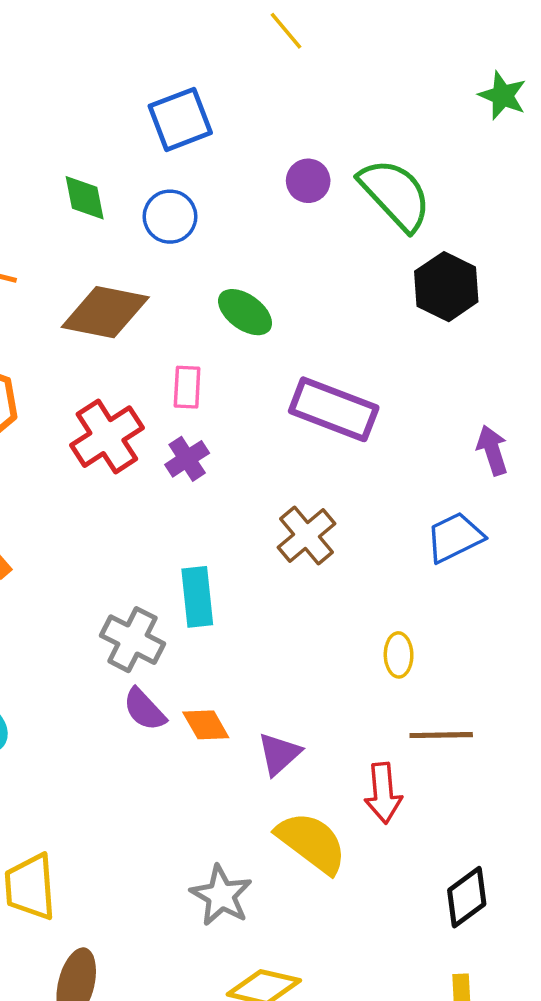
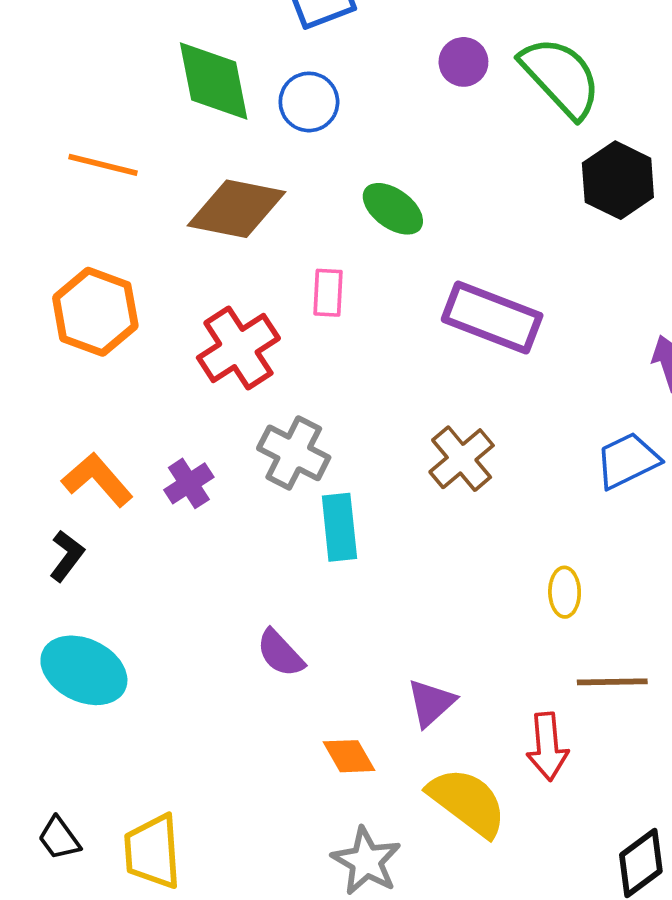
green diamond: (85, 198) -> (214, 81), size x1.6
purple cross: (187, 459) -> (189, 483), moved
gray cross: (132, 640) -> (294, 453), moved
orange diamond: (206, 725) -> (349, 756), moved

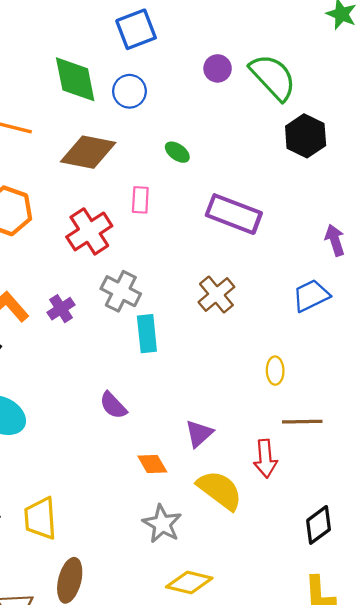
green ellipse: (393, 209) -> (177, 152), size x0.7

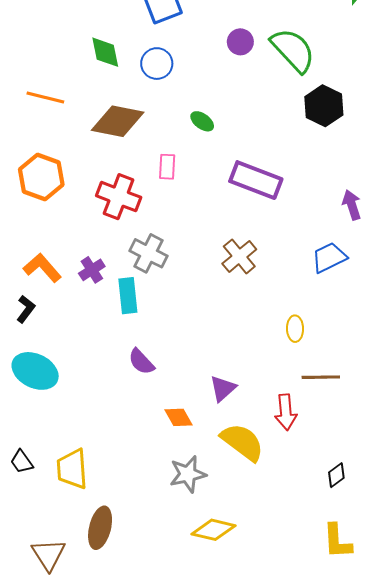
green diamond: (75, 79) -> (105, 52), size x0.7
red cross: (89, 231) -> (119, 197), turned -36
cyan rectangle: (147, 334) -> (128, 296), moved
gray star: (162, 524) -> (188, 474), turned 30
black diamond: (319, 525) -> (336, 475), size x0.7

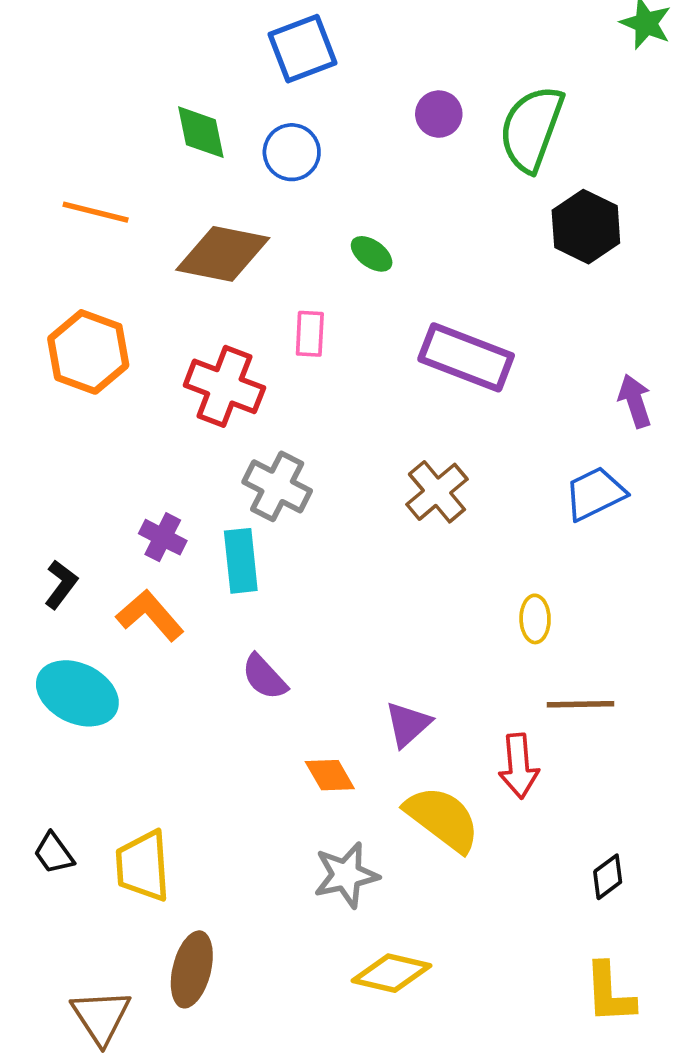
green semicircle: (293, 50) -> (531, 129), turned -117
orange L-shape: (42, 268) -> (150, 615), moved
purple cross: (92, 270) -> (163, 537), moved, turned -30

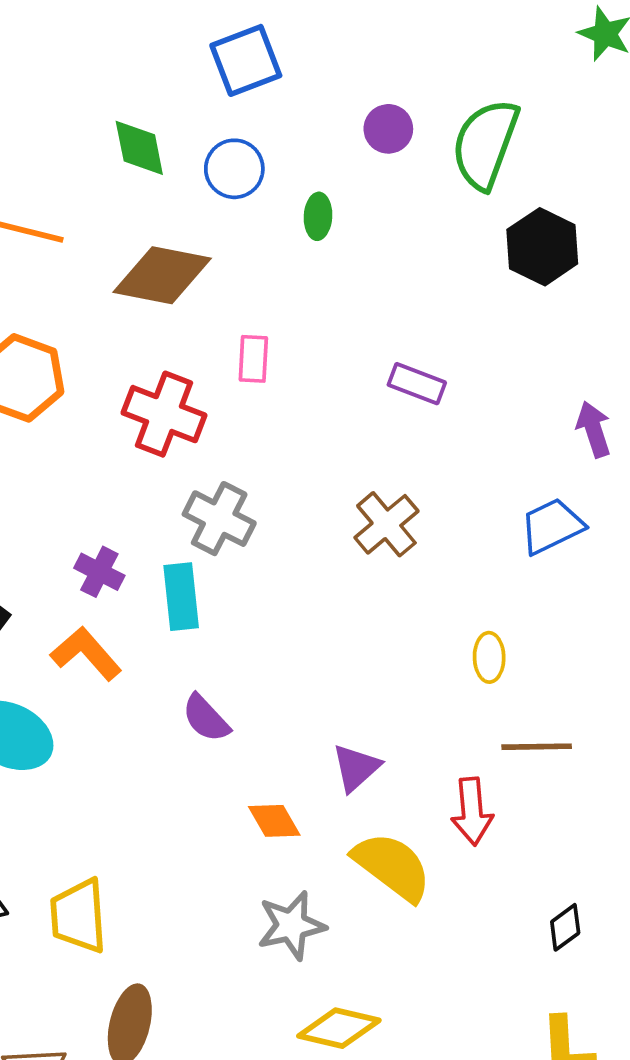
green ellipse: (372, 254) -> (318, 216), moved, turned 57
purple rectangle: (466, 357) -> (417, 384), size x0.6

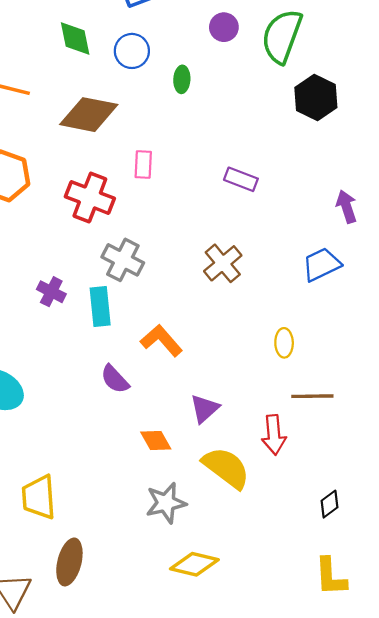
orange L-shape: (86, 654) -> (161, 341), moved

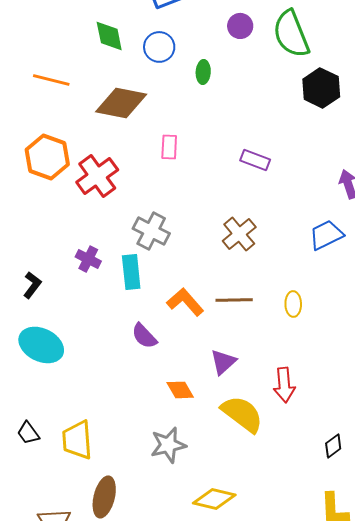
green semicircle: (282, 36) -> (291, 34), turned -42
red cross: (90, 197) -> (97, 176), moved, turned 33
brown line: (312, 396) -> (234, 300), moved
gray star: (166, 503) -> (168, 445), moved

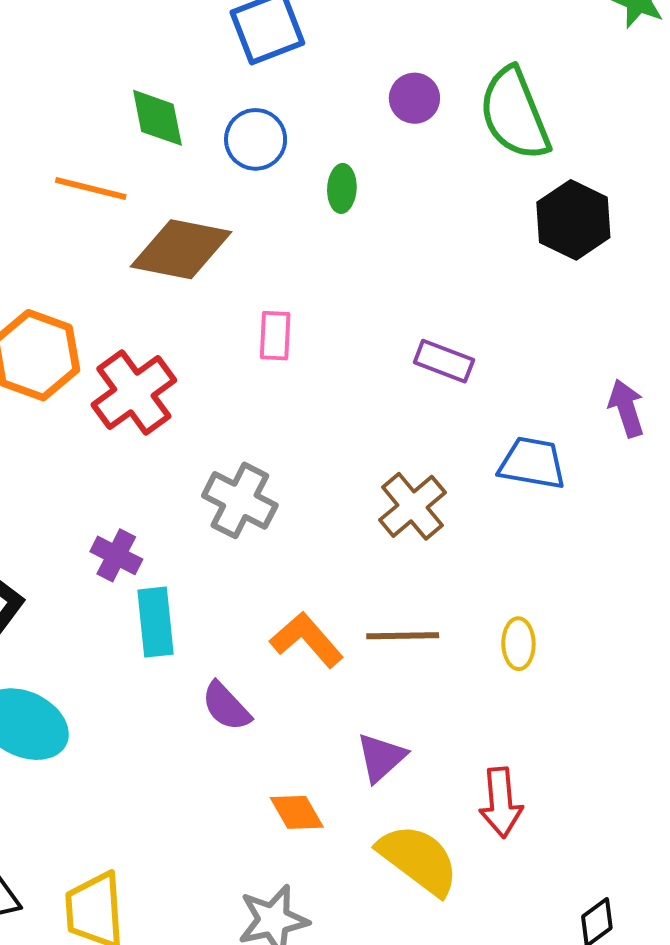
orange line: (51, 80) -> (91, 188), moved
blue trapezoid: (326, 235) -> (532, 463), moved, turned 36
cyan rectangle: (131, 272) -> (155, 622), moved

